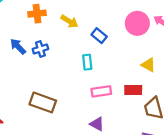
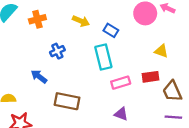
orange cross: (37, 14) -> (37, 19), moved
blue arrow: (18, 46) -> (39, 76), moved
cyan rectangle: (87, 62) -> (103, 57), size x1.6

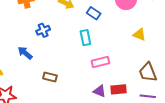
cyan rectangle: (103, 57) -> (85, 38), size x0.7
red rectangle: (151, 77) -> (118, 89), moved
brown rectangle: (67, 101) -> (50, 77), size x0.6

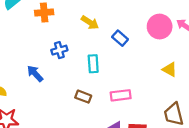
cyan rectangle: (85, 38) -> (93, 64), moved
brown rectangle: (50, 77) -> (83, 97), moved

